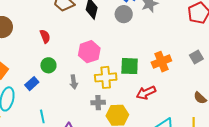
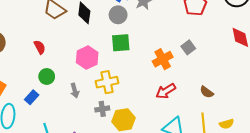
gray square: (196, 57) -> (188, 47), moved
green square: (130, 66) -> (121, 43), moved
red arrow: (146, 93) -> (166, 91), moved

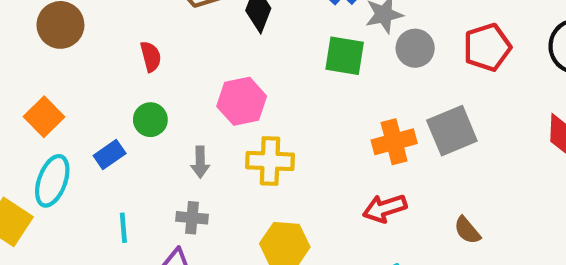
gray circle: (118, 15) -> (415, 48), moved
green square: (121, 43) -> (345, 56), moved
gray square: (188, 47) -> (452, 131), size x1.6
gray cross: (102, 109) -> (192, 218), moved

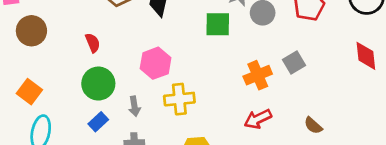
green circle: (150, 120) -> (98, 84), size x1.5
gray square: (452, 131) -> (294, 63), size x0.7
blue rectangle: (110, 154) -> (98, 122), moved

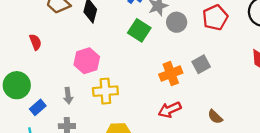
green square: (218, 24) -> (139, 30), turned 30
green circle: (98, 84) -> (17, 85), moved

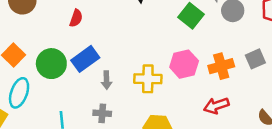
red semicircle: (35, 42) -> (76, 18), turned 35
pink hexagon: (87, 61) -> (184, 64), moved
blue rectangle: (38, 107) -> (85, 59), moved, size x1.5

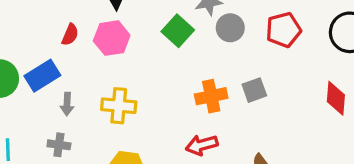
red semicircle: (76, 18) -> (70, 35), moved
pink hexagon: (184, 64) -> (112, 38), moved

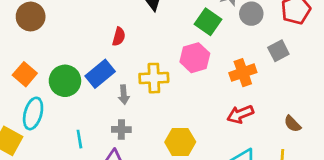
pink hexagon: (112, 38) -> (195, 58), moved
gray square: (254, 90) -> (278, 51), moved
yellow cross: (119, 106) -> (154, 78), moved

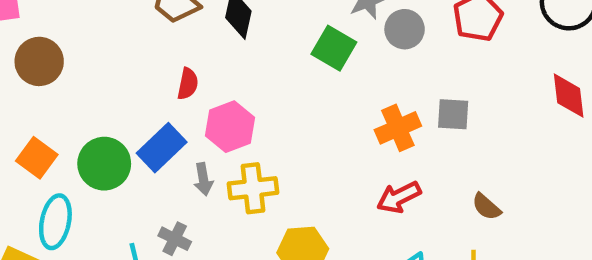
gray square: (278, 51) -> (453, 114), moved, turned 35
pink hexagon: (195, 58) -> (230, 127), moved
yellow cross: (154, 78) -> (253, 188), moved
gray cross: (121, 130) -> (175, 239), moved, turned 30

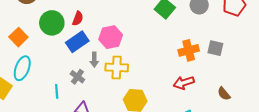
red semicircle: (188, 84) -> (78, 18), moved
green circle: (104, 164) -> (52, 23), moved
gray cross: (175, 239) -> (77, 77), moved

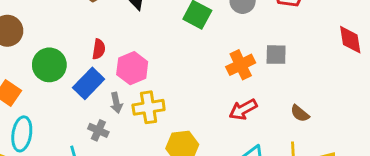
red semicircle: (78, 18) -> (99, 49), moved

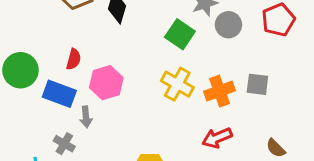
blue rectangle: (89, 83) -> (59, 94), turned 60
yellow cross: (149, 107) -> (177, 84), moved, turned 32

